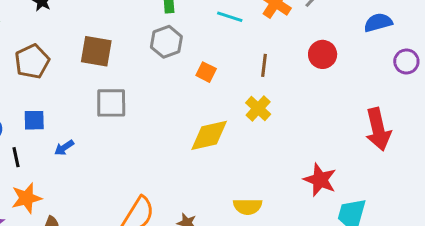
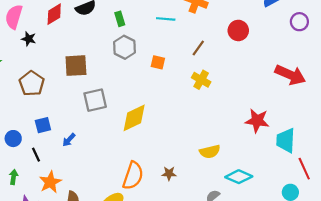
brown line: (264, 65) -> (198, 48), turned 42
red arrow: (378, 129) -> (290, 75), turned -40
yellow diamond: (209, 135) -> (134, 118), moved

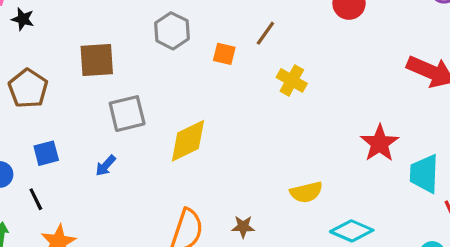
brown line: (198, 48) -> (265, 33), moved
red star: (257, 121) -> (380, 143), turned 30
blue arrow: (69, 140) -> (106, 166), moved

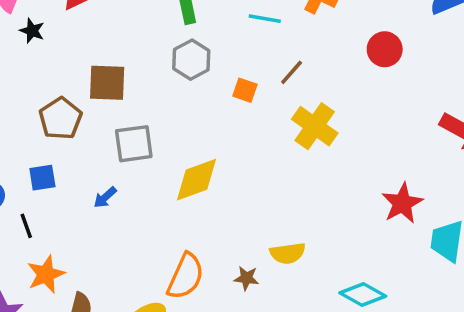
yellow cross: (292, 80) -> (315, 126), size x1.4
brown pentagon: (28, 88) -> (60, 119), moved
yellow semicircle: (306, 192) -> (288, 253), moved

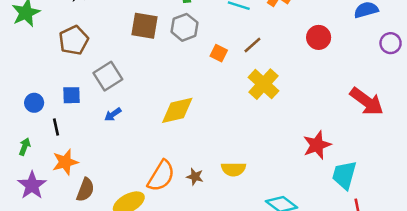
brown square: (107, 83) -> (145, 26), moved
brown pentagon: (60, 119) -> (74, 40), moved
gray square: (134, 144) -> (108, 76), moved, turned -32
brown star: (246, 278) -> (195, 177), moved

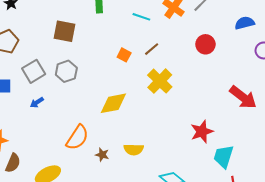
gray hexagon: (184, 27) -> (66, 71), moved
yellow diamond: (177, 110) -> (113, 103), moved
orange semicircle: (161, 176) -> (77, 137), moved

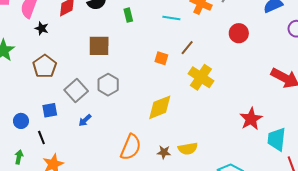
brown star: (102, 155) -> (164, 152), moved

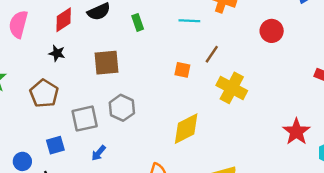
black star: (42, 28) -> (57, 53), moved
gray square: (76, 90) -> (85, 119), turned 35

